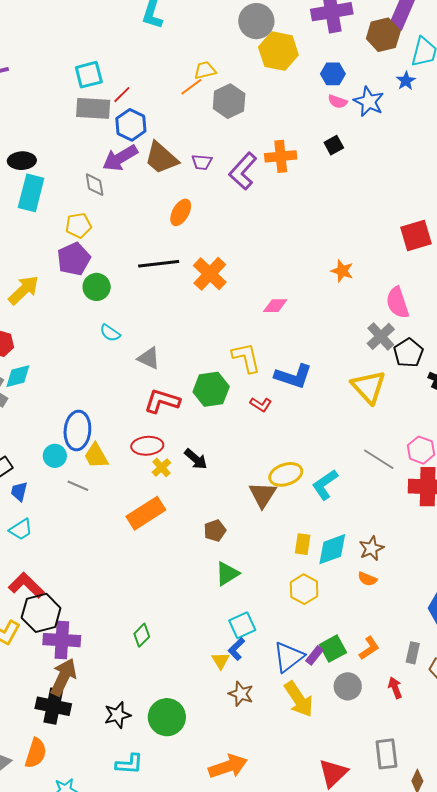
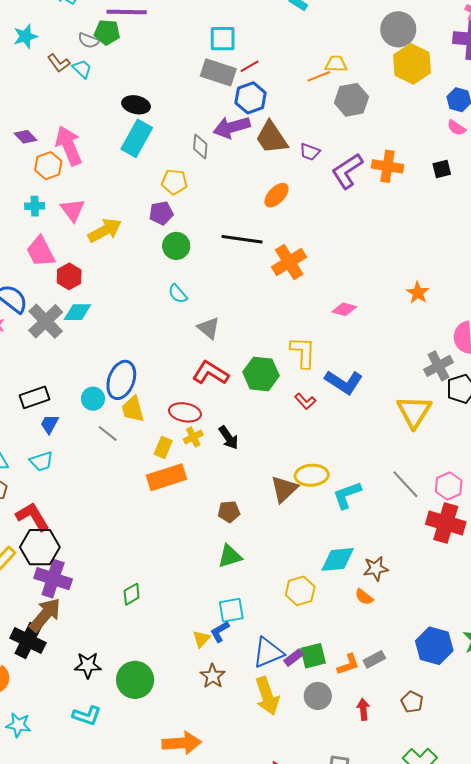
purple pentagon: (74, 259) -> (161, 213), size x0.7
yellow rectangle: (303, 544) -> (163, 447), moved
gray rectangle: (413, 653) -> (374, 659), moved, turned 35

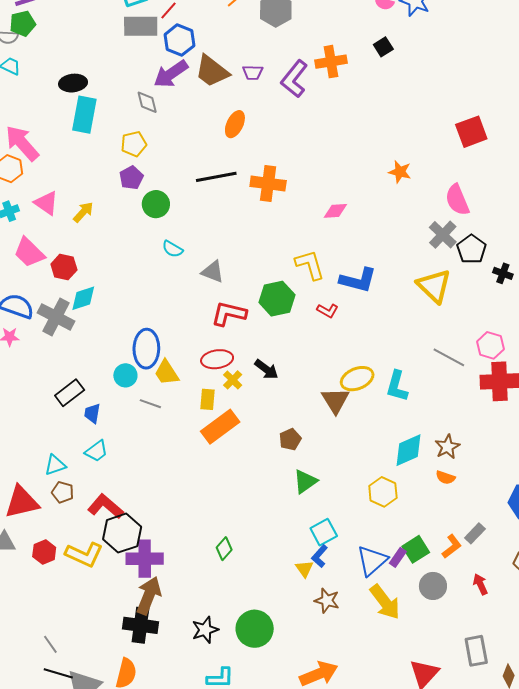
yellow arrow: (105, 230) -> (83, 212), size x0.7
orange cross: (289, 262) -> (268, 184), turned -32
cyan L-shape: (347, 495) -> (397, 386), turned -36

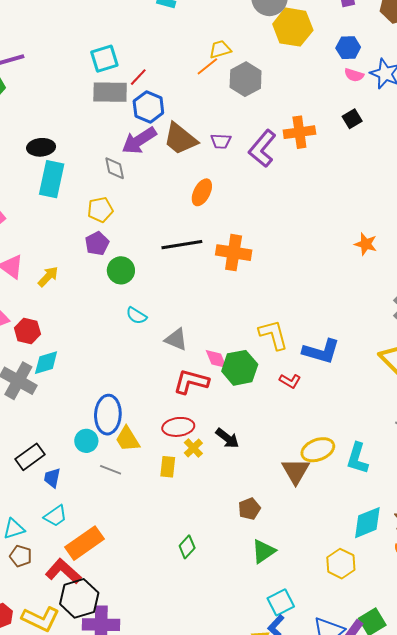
pink diamond: (335, 211) -> (216, 359), moved, turned 70
orange rectangle: (220, 427) -> (85, 543), moved
green diamond: (224, 549) -> (187, 547), moved

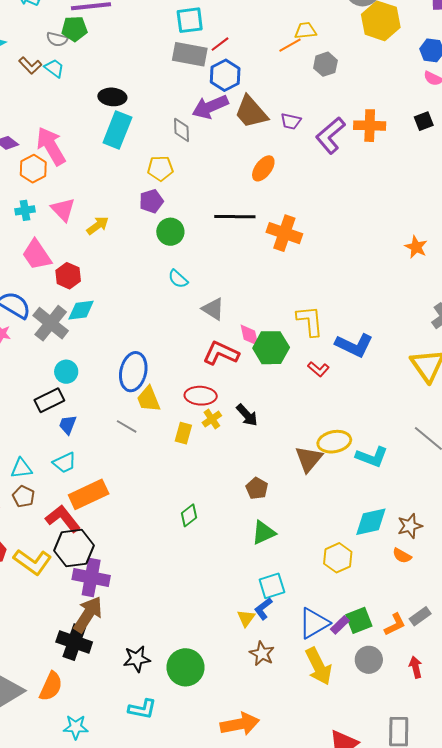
gray hexagon: (246, 79) -> (325, 64), size x0.7
cyan circle: (86, 441) -> (66, 372), moved
cyan L-shape: (357, 458) -> (372, 457), turned -96
brown pentagon: (249, 509) -> (257, 488), turned -30

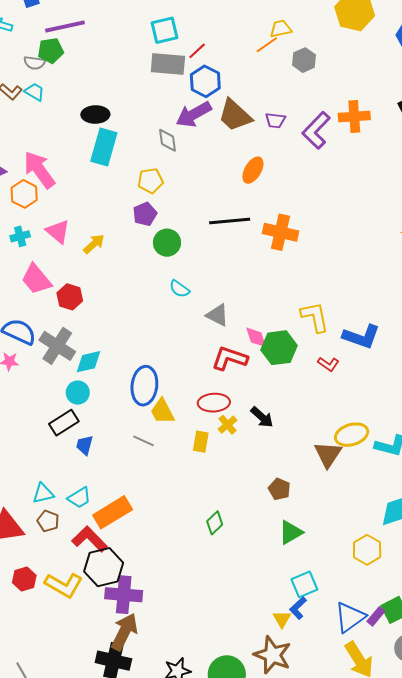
cyan diamond: (81, 310) -> (89, 362), moved
cyan trapezoid: (65, 463) -> (79, 498), moved
brown star: (262, 654) -> (272, 655), moved, size x1.5

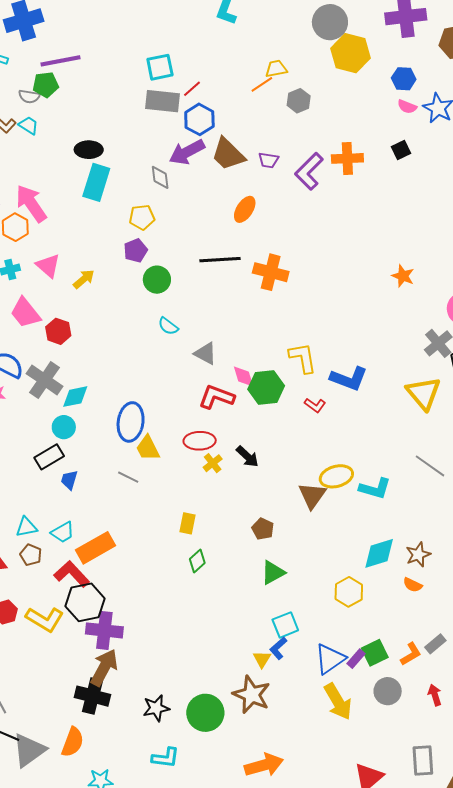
yellow rectangle: (201, 442) -> (187, 523), moved

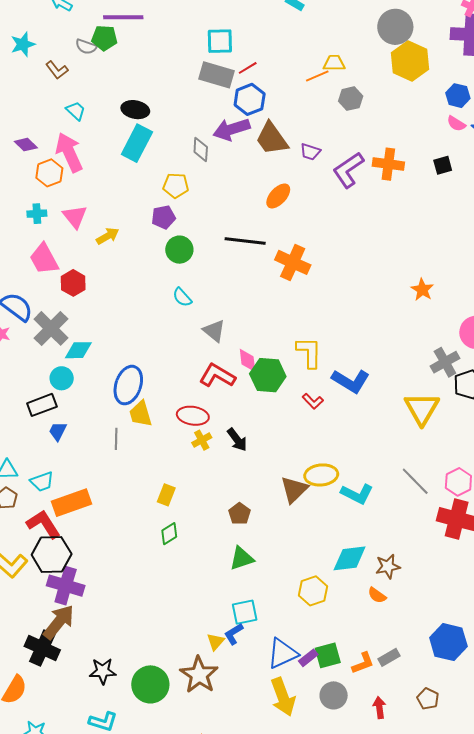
cyan trapezoid: (29, 125) -> (76, 111), moved
gray line: (128, 477) -> (116, 439), turned 55

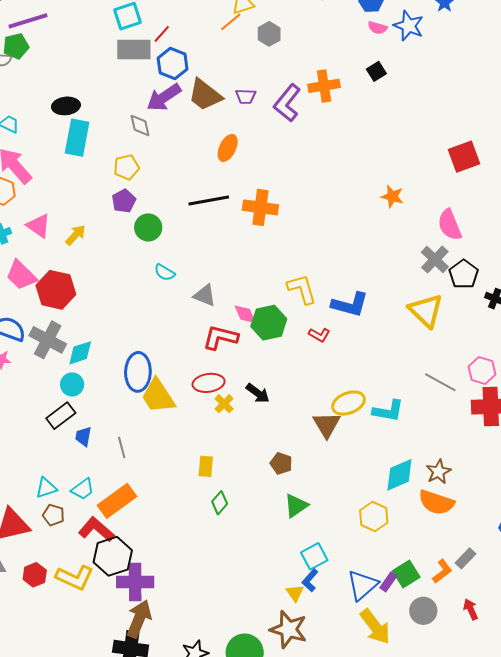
red hexagon: (73, 283) -> (56, 290), size x1.5
yellow trapezoid: (141, 414) -> (158, 396), size x1.4
gray line: (116, 439) -> (122, 447), moved
orange semicircle: (377, 595) -> (436, 502), size x1.8

